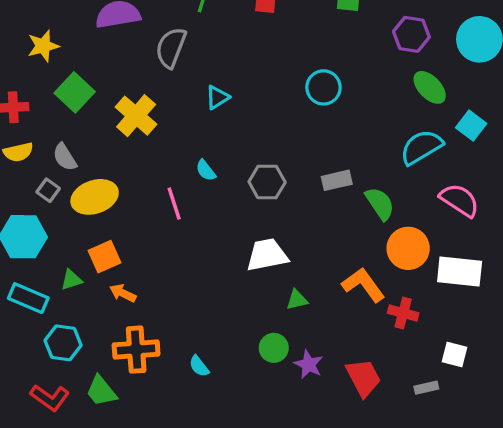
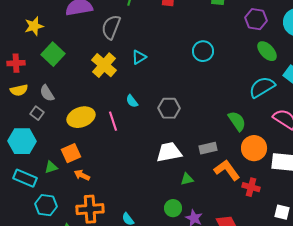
yellow cross: (136, 116) -> (104, 65), moved
gray rectangle: (337, 180) -> (208, 148), moved
yellow ellipse: (95, 197) -> (81, 117), moved

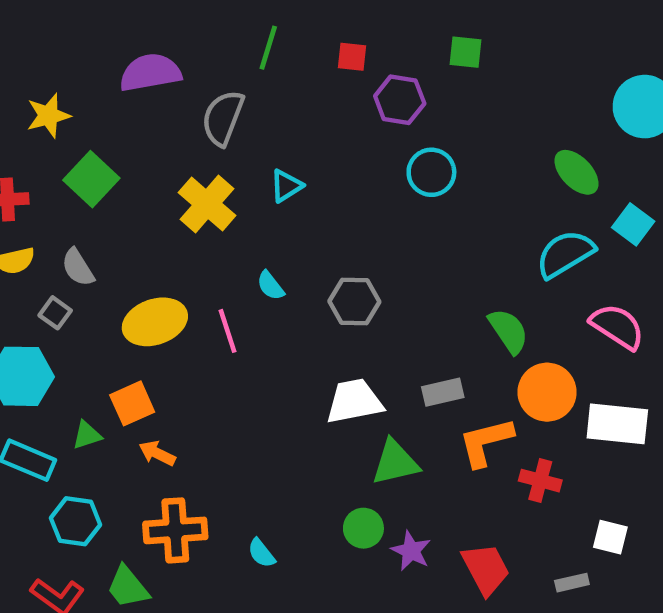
purple hexagon: (256, 19) -> (400, 100), moved
orange L-shape: (227, 170) -> (486, 442), turned -68
green triangle: (187, 179) -> (395, 462), size x1.6

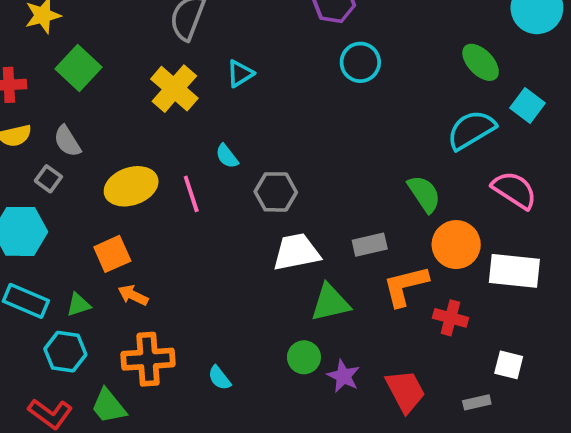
gray hexagon: (354, 301) -> (276, 192), moved
green triangle: (87, 435) -> (78, 305), moved

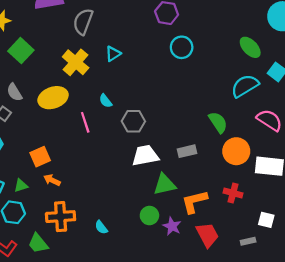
yellow ellipse: (131, 186) -> (53, 98), moved
orange L-shape: (405, 286) -> (194, 202), moved

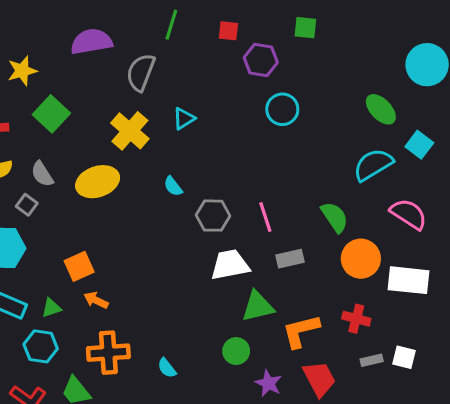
pink line: (85, 122) -> (265, 217), moved
purple star: (172, 226) -> (268, 383), moved
gray rectangle: (248, 241) -> (372, 360), moved

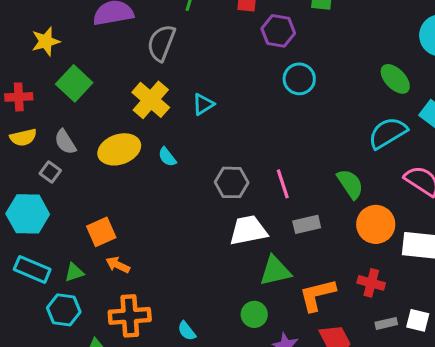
cyan triangle: (184, 119) -> (203, 104), moved
cyan semicircle: (173, 186) -> (167, 157), moved

